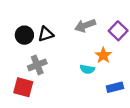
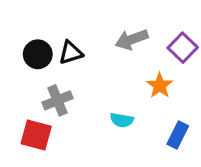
cyan semicircle: (87, 69) -> (122, 120), moved
blue rectangle: (115, 87) -> (178, 135), turned -49

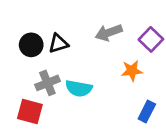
orange star: (160, 86) -> (132, 71), turned 30
cyan semicircle: (122, 120) -> (79, 88), moved, size x1.4

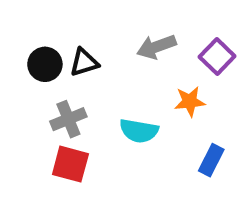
cyan semicircle: (79, 88) -> (139, 131), moved
red square: (30, 112) -> (70, 164), moved

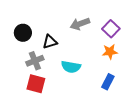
black triangle: (84, 62) -> (50, 42), moved
orange star: (190, 101) -> (110, 52), moved

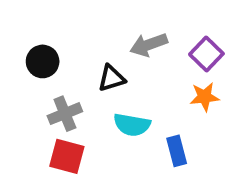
black triangle: (50, 42) -> (111, 78), moved
blue rectangle: (108, 82) -> (177, 151), moved, turned -42

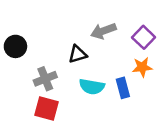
black circle: (43, 61) -> (15, 46), moved
blue rectangle: (177, 151) -> (123, 88), moved

